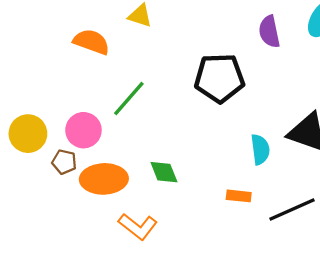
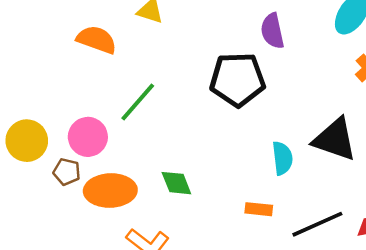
purple semicircle: (269, 32) -> (272, 31), moved

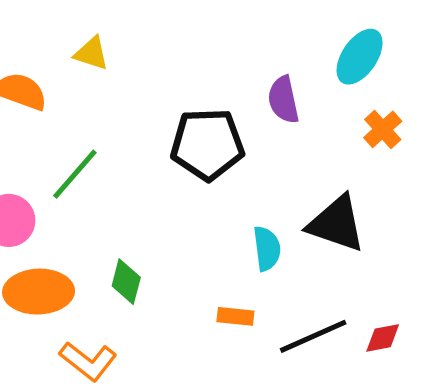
purple semicircle: (272, 31) -> (283, 100), moved
green diamond: (176, 183) -> (126, 282), turned 36

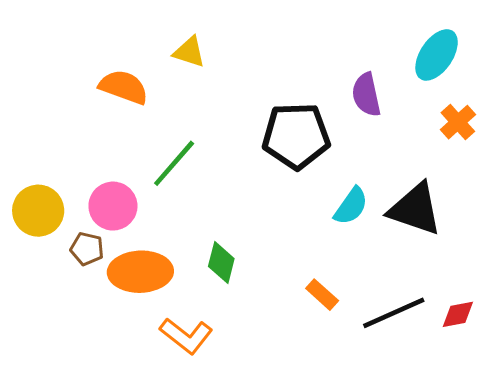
cyan semicircle: (267, 249) -> (351, 206), moved, turned 42
orange rectangle: (235, 316) -> (322, 295), turned 36

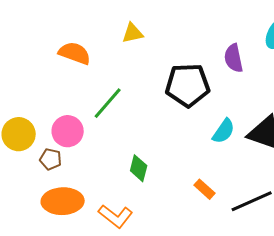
yellow triangle: (189, 52) -> (133, 33), moved, turned -30
orange ellipse: (140, 272) -> (63, 201), moved

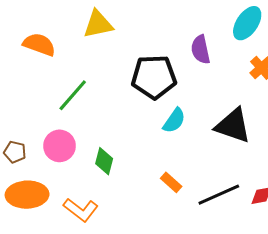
yellow triangle: (133, 33) -> (98, 24), size x1.4
pink circle: (68, 131) -> (60, 146), moved
cyan semicircle: (224, 131) -> (174, 121), moved

